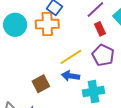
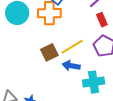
brown square: (41, 84) -> (49, 52), moved

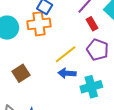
brown square: (49, 52) -> (21, 73), moved

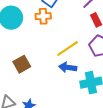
orange cross: (39, 24) -> (43, 16), size x0.7

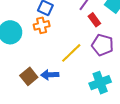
blue arrow: (68, 67) -> (50, 75), moved

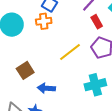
blue arrow: (50, 75) -> (46, 88), moved

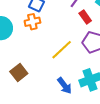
blue arrow: (46, 88) -> (65, 86), moved, turned -126

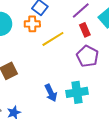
yellow line: (62, 50) -> (53, 39), moved

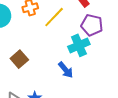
cyan cross: (77, 92) -> (79, 45), moved

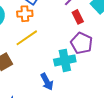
yellow line: (54, 17) -> (27, 38), moved

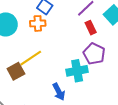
yellow line: (27, 38) -> (31, 58), moved

